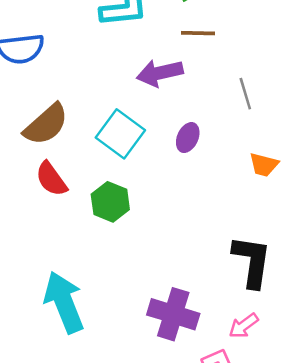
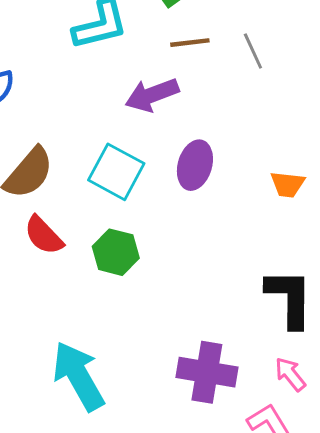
gray line: (245, 94) -> (253, 51), moved
purple ellipse: (188, 138) -> (195, 165), size x1.4
pink arrow: (244, 326) -> (290, 374), turned 96

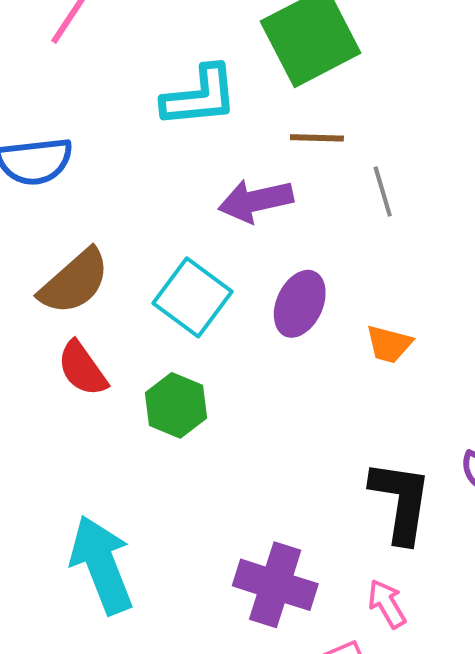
gray line: (253, 51) -> (383, 191), moved
orange trapezoid: (288, 184) -> (389, 344), moved

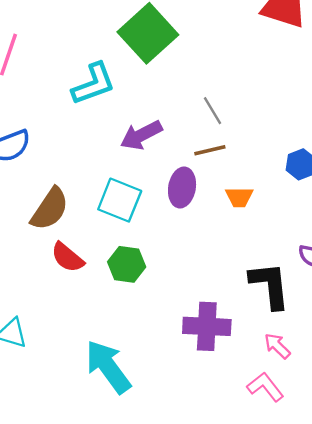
brown line: (317, 138) -> (210, 150), moved
purple cross: (275, 585) -> (207, 326), moved

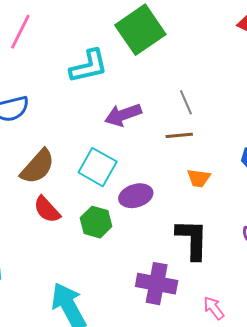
purple ellipse: (182, 187) -> (136, 196), moved, turned 56
black L-shape: (270, 285) -> (192, 239), moved

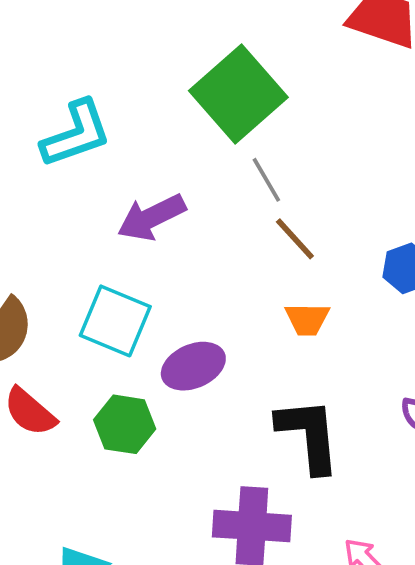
green square: (140, 30) -> (238, 94), moved
brown line: (179, 135) -> (295, 239), moved, turned 60

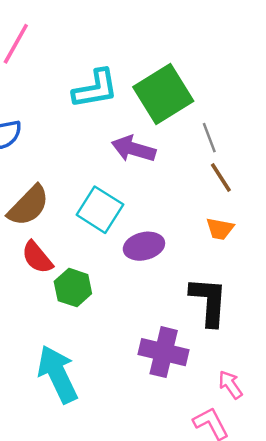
green square: (238, 94) -> (163, 94), moved
purple arrow: (151, 217) -> (134, 149), turned 33
green hexagon: (125, 424) -> (73, 288), moved

